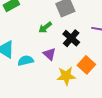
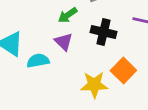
black cross: (71, 38) -> (104, 32), turned -30
purple triangle: (49, 54) -> (64, 42), moved

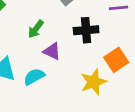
green arrow: (68, 15) -> (36, 29), moved
orange square: (123, 71) -> (116, 60), turned 30

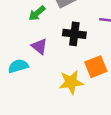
green arrow: (36, 29) -> (37, 13), moved

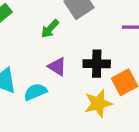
black cross: (74, 34) -> (97, 64), moved

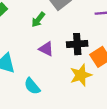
cyan semicircle: (35, 92) -> (32, 86), moved, turned -102

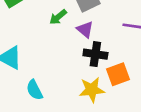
purple triangle: (46, 49) -> (85, 29), moved

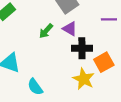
green arrow: (58, 17) -> (46, 31), moved
yellow star: (92, 90) -> (84, 79), turned -30

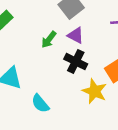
black cross: (82, 48) -> (76, 61), moved, turned 30

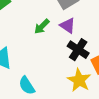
black cross: (76, 61) -> (78, 50), moved

